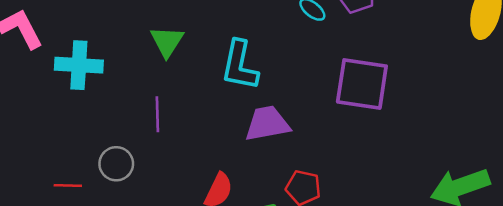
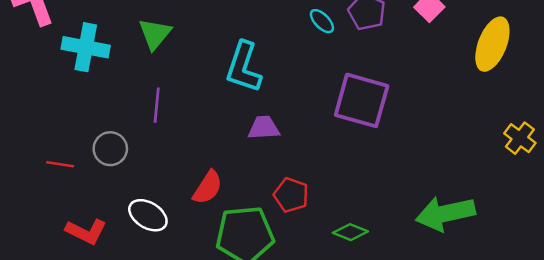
green triangle: (167, 41) -> (155, 34), moved
purple trapezoid: (267, 124) -> (264, 128), size x0.7

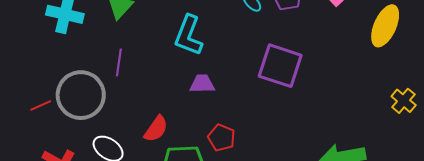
gray circle: (110, 149) -> (81, 95), size x1.8
red line: (60, 164) -> (41, 106), turned -35

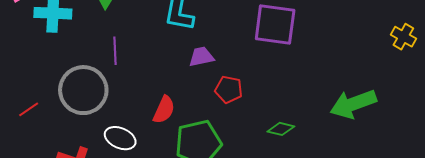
red line: (41, 106) -> (29, 109), moved
red pentagon: (222, 138) -> (229, 89), moved

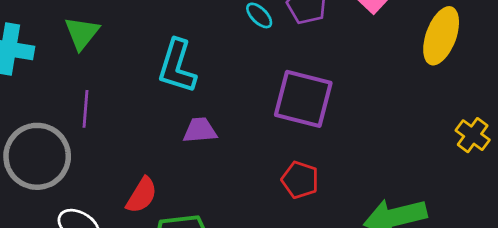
red pentagon: (229, 89) -> (300, 180), moved

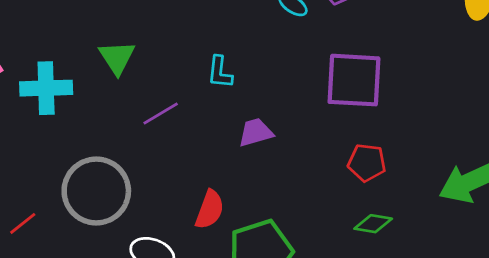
cyan L-shape: (177, 66) -> (220, 72), size x0.6
purple line: (86, 109) -> (161, 114), moved, turned 66

